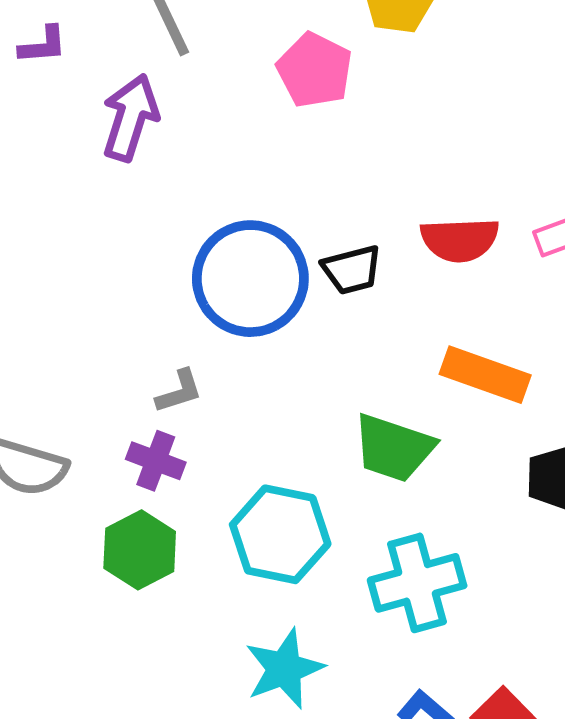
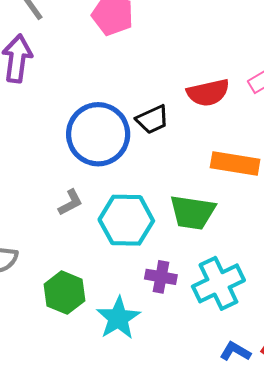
purple cross: (156, 461) -> (161, 277), moved
cyan hexagon: (280, 534) -> (126, 220), moved
cyan star: (284, 669) -> (118, 318), moved

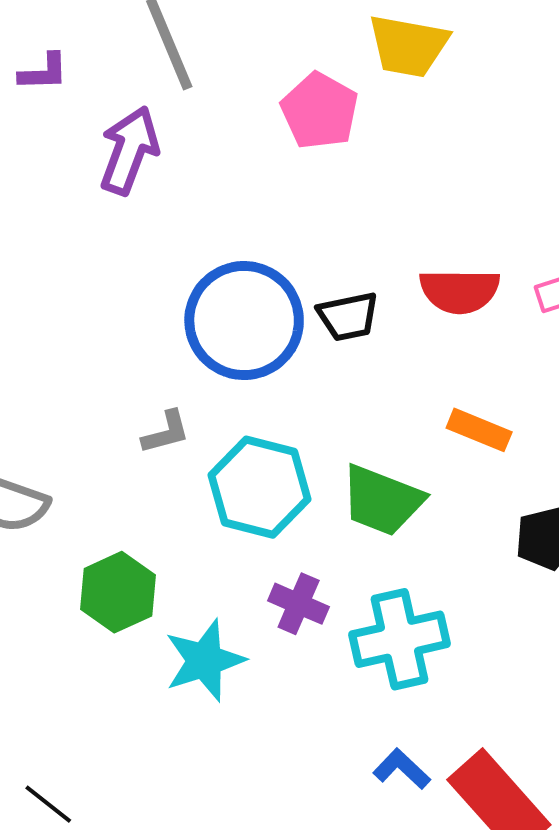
orange rectangle: (235, 163) -> (479, 430), size x0.7

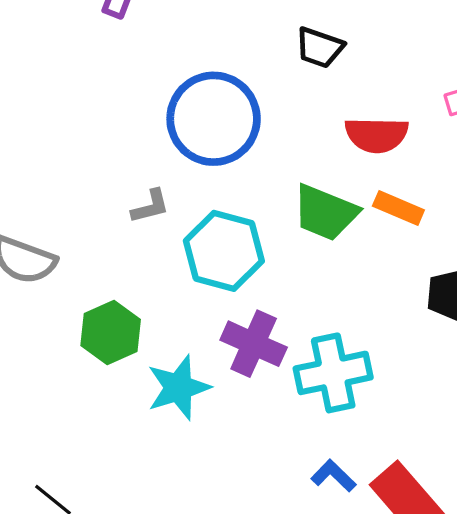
red semicircle: (460, 291) -> (377, 135), moved
black trapezoid: (348, 316) -> (319, 48), moved, turned 30
green trapezoid: (382, 500) -> (325, 213), moved
purple cross: (299, 604) -> (254, 344), size x1.4

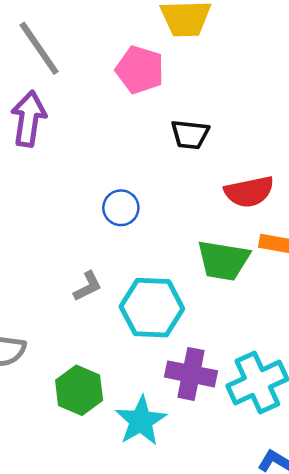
blue circle: (214, 119) -> (121, 208), size x0.5

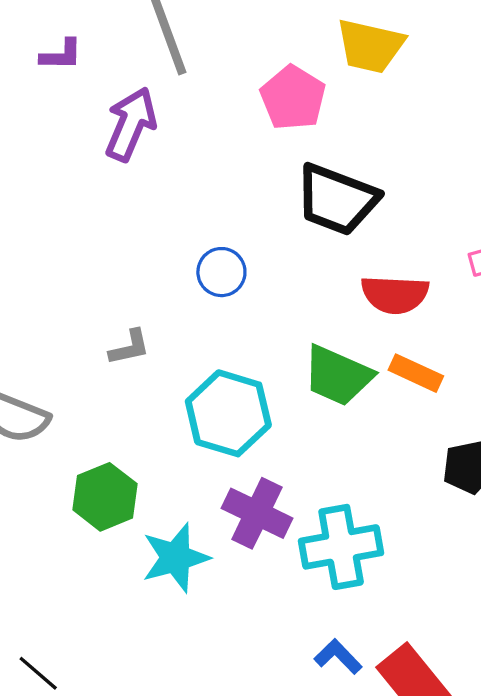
black trapezoid: (190, 134) -> (337, 199), size x1.6
gray L-shape: (88, 286) -> (130, 347), moved

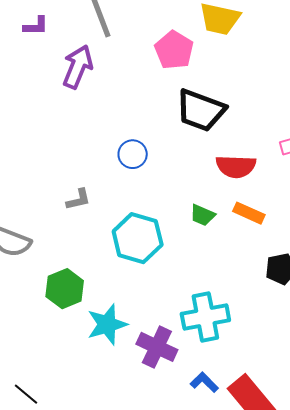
green trapezoid: (338, 376) -> (202, 215), size x0.6
purple cross: (257, 513) -> (157, 347), moved

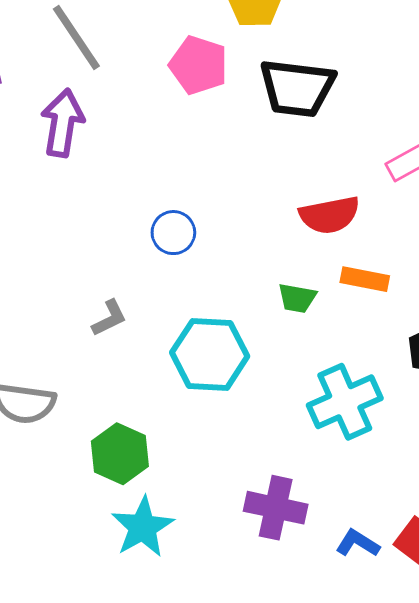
black trapezoid: (201, 110) -> (297, 88), moved
cyan cross: (205, 317) -> (345, 402), moved
cyan star: (107, 324) -> (143, 527), moved

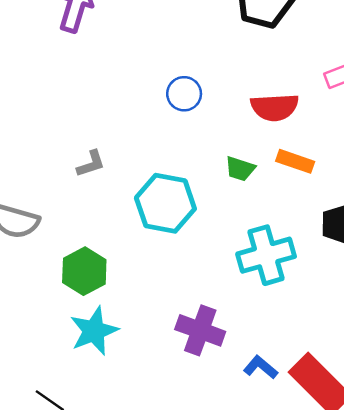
blue circle: (173, 233) -> (184, 94), moved

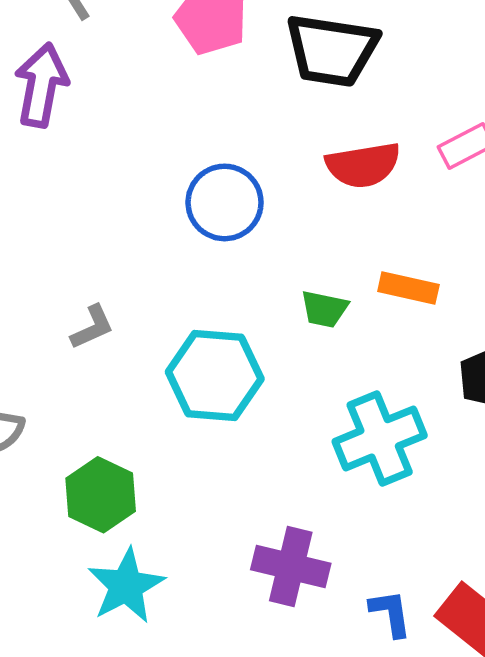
blue circle: (184, 94) -> (225, 202), size x1.4
red semicircle: (275, 107) -> (363, 165), moved
blue L-shape: (260, 367) -> (391, 613), turned 48

